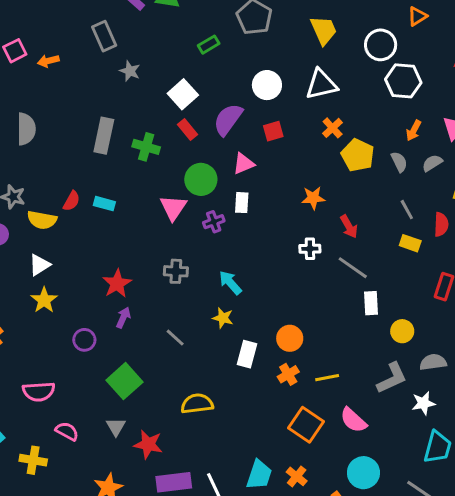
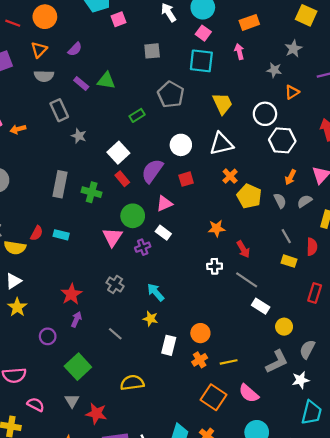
white rectangle: (242, 203) -> (163, 233), turned -56
gray cross: (176, 271) -> (115, 284), turned 30
white rectangle: (371, 303) -> (261, 306), turned -54
gray semicircle: (433, 362) -> (307, 349), turned -54

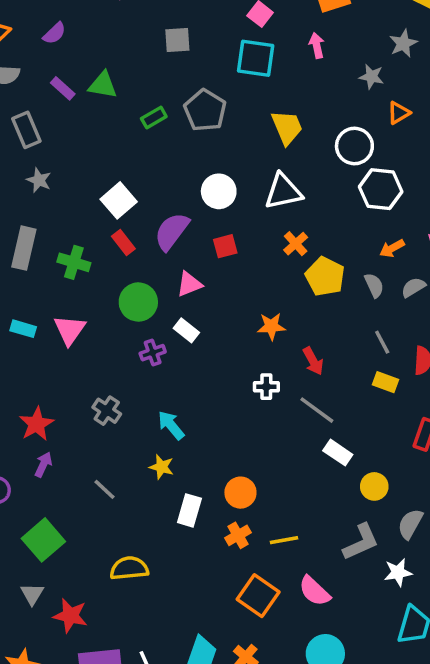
green rectangle: (137, 115) -> (154, 117), moved
gray star: (79, 136) -> (39, 180), moved
orange arrow: (290, 177) -> (392, 248), turned 32
pink triangle: (112, 237) -> (70, 330), moved

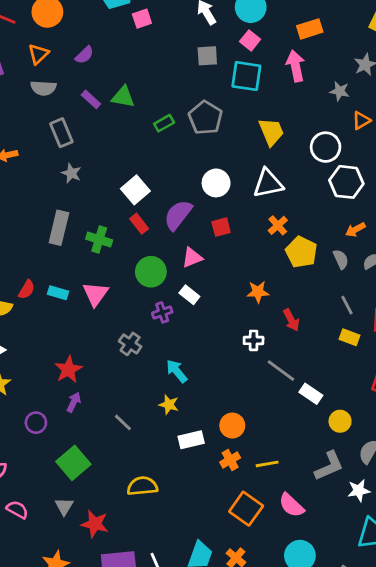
gray square: (177, 40) -> (207, 56), moved
pink arrow: (317, 45) -> (296, 66), size x1.5
gray line: (317, 410) -> (281, 371), moved
gray cross: (107, 411) -> (130, 344), moved
white rectangle: (189, 510) -> (191, 440), turned 60

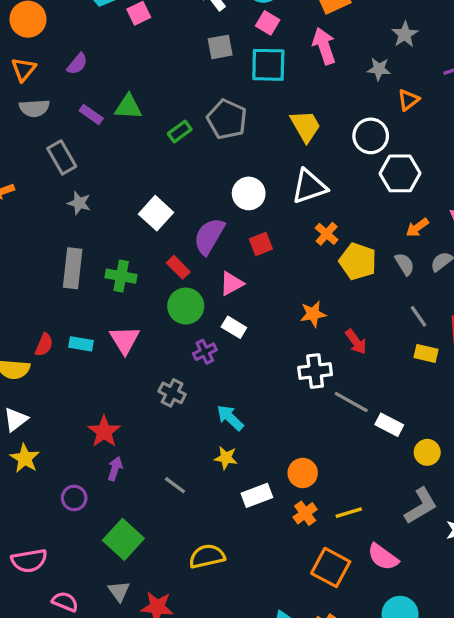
red rectangle: (139, 224) -> (178, 267), moved
white cross: (254, 340) -> (315, 371), size x1.4

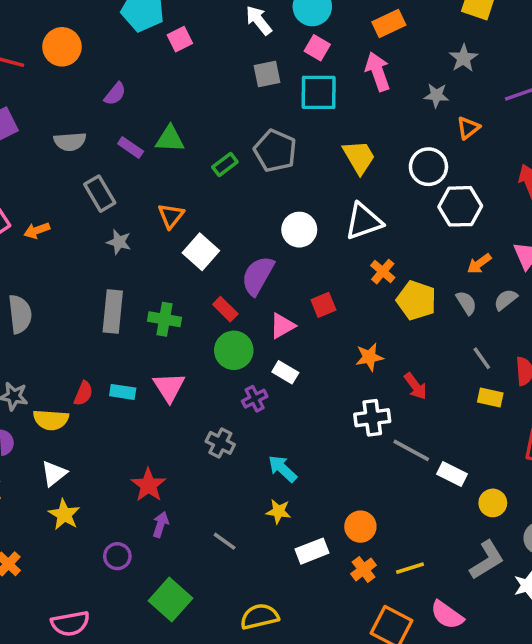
orange triangle: (24, 69) -> (171, 216), moved
red square: (261, 244) -> (323, 305), moved

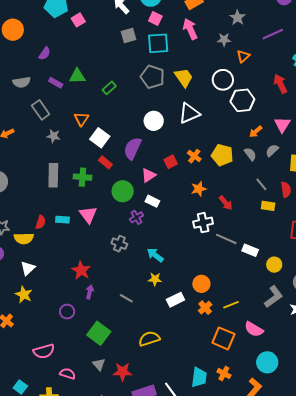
gray pentagon: (275, 151) -> (152, 77), moved
orange cross: (383, 272) -> (194, 156), moved
red rectangle: (225, 309) -> (105, 162), moved
yellow star: (64, 515) -> (24, 295), moved

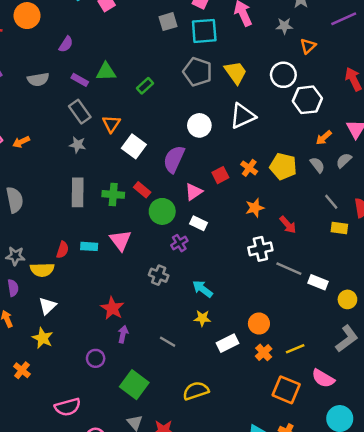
gray rectangle: (41, 110) -> (80, 112), moved
red rectangle: (105, 162) -> (142, 190), moved

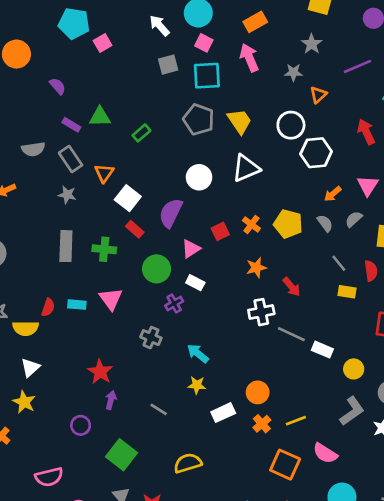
purple semicircle: (66, 44) -> (58, 86), turned -77
gray semicircle: (38, 79) -> (33, 149), moved
red rectangle: (142, 190) -> (135, 229), moved

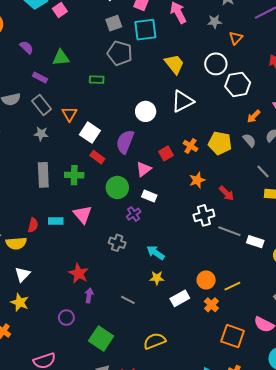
green triangle: (100, 117) -> (61, 58), moved
gray pentagon: (199, 119) -> (120, 53), moved
green rectangle: (141, 133) -> (97, 80), turned 48
yellow line: (296, 421) -> (232, 286), moved

